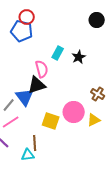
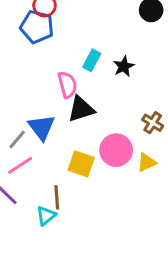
black triangle: (37, 85) -> (81, 109), moved
cyan triangle: (28, 155) -> (46, 216), turned -32

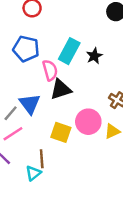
blue pentagon: (37, 27) -> (26, 49), moved
cyan rectangle: (92, 60) -> (69, 51), size x1.5

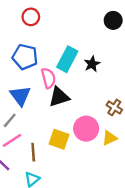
blue triangle: (30, 104) -> (20, 96), moved
brown line: (42, 159) -> (33, 152), moved

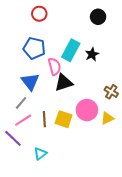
black circle: (113, 20) -> (98, 17), moved
brown line: (33, 152) -> (44, 119), moved

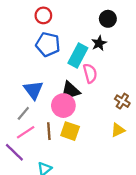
blue pentagon: (34, 48) -> (48, 44), moved
black star: (92, 54) -> (99, 43), moved
pink semicircle: (54, 66) -> (90, 73), moved
pink circle: (87, 110) -> (63, 106), moved

